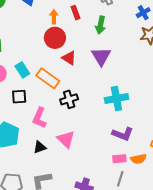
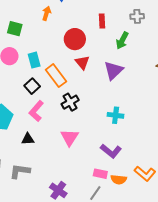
orange arrow: (54, 17) -> (46, 13), moved
black square: (19, 97) -> (32, 86), moved, turned 35
cyan cross: (116, 98) -> (116, 115), size x0.7
black cross: (69, 99) -> (70, 102), turned -30
pink triangle: (66, 139) -> (70, 137), moved

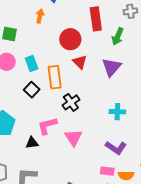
red rectangle: (102, 21) -> (96, 19), size x1.6
orange rectangle: (56, 76) -> (55, 77), turned 35
pink L-shape: (36, 111) -> (47, 126), moved, turned 40

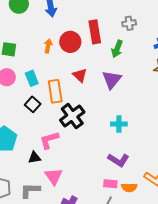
orange arrow: (40, 16) -> (48, 46), moved
red circle: (70, 39) -> (70, 42), moved
black cross: (71, 102) -> (72, 116), size x1.4
pink triangle: (73, 138) -> (54, 176), moved

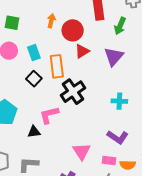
red circle: (70, 42) -> (73, 30), moved
red triangle: (80, 75) -> (82, 51), turned 42
pink triangle: (54, 176) -> (82, 151), moved

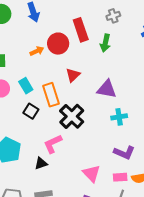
orange arrow: (51, 21) -> (37, 51), turned 64
red circle: (73, 30) -> (58, 44), moved
purple triangle: (114, 57) -> (107, 89), moved, turned -50

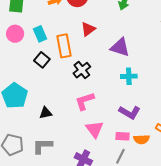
black cross: (72, 116) -> (82, 70), size x0.7
pink L-shape: (53, 144) -> (85, 101), moved

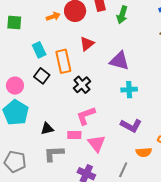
pink circle: (15, 34) -> (15, 86), moved
pink rectangle: (123, 136) -> (74, 135), moved
gray L-shape: (42, 146) -> (54, 154), moved

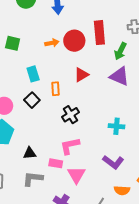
orange rectangle: (63, 61) -> (55, 89), size x0.6
purple triangle: (119, 61) -> (119, 76), moved

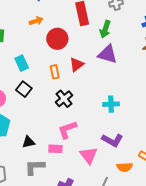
red circle: (74, 41) -> (57, 39), moved
orange arrow: (52, 43) -> (36, 21), moved
red triangle: (81, 75) -> (77, 65), moved
orange rectangle: (55, 89) -> (55, 72), moved
pink triangle: (76, 175) -> (89, 155), moved

